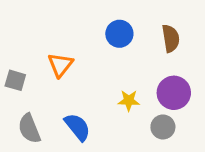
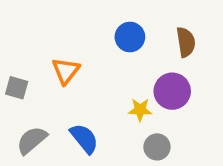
purple circle: (174, 93) -> (172, 91), moved
gray circle: (163, 127) -> (157, 147), moved
gray semicircle: (29, 129) -> (32, 140), turned 72

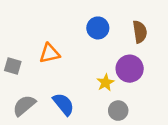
orange triangle: (66, 71) -> (50, 53), turned 40
yellow star: (140, 110) -> (105, 83), turned -30

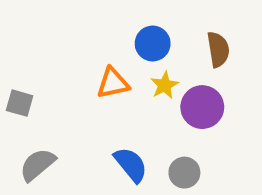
orange triangle: (50, 53) -> (113, 83), moved
yellow star: (105, 83) -> (165, 85), moved
blue semicircle: (64, 104) -> (131, 165), moved

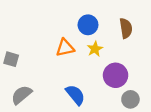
purple circle: (202, 107) -> (116, 75), moved
gray circle: (184, 173) -> (130, 99), moved

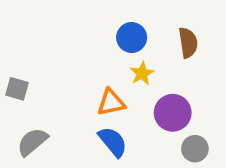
orange triangle: (65, 48) -> (111, 102), moved

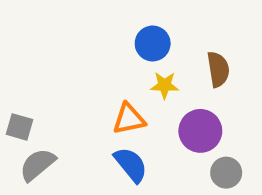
brown semicircle: (188, 43) -> (218, 69), moved
yellow star: (142, 73) -> (165, 85), turned 30
gray square: (17, 89) -> (20, 127), moved

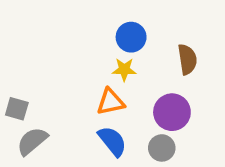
yellow star: (165, 85) -> (124, 70), moved
gray circle: (226, 173) -> (162, 148), moved

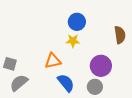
brown semicircle: (187, 59) -> (120, 35), moved
orange triangle: (111, 102) -> (53, 61), moved

